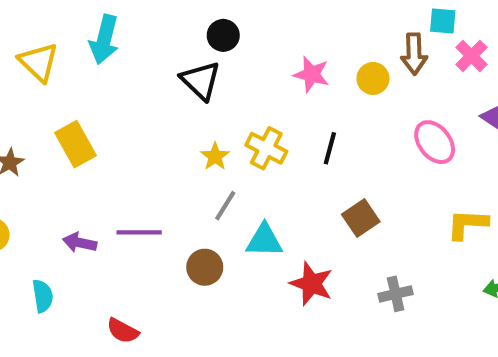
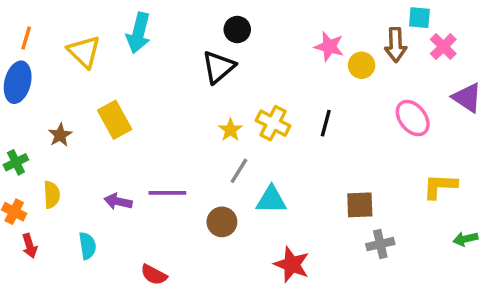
pink star: (311, 74) -> (329, 47), moved
black triangle: (201, 81) -> (219, 67), turned 36
brown square: (361, 218) -> (360, 205), moved, turned 32
red star: (311, 284) -> (292, 264), moved

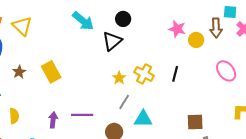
cyan arrow: (139, 33) -> (83, 21), moved, turned -65
yellow triangle: (84, 52) -> (22, 26), moved
brown star: (60, 135) -> (19, 72), moved
purple arrow: (118, 201) -> (53, 120), turned 84

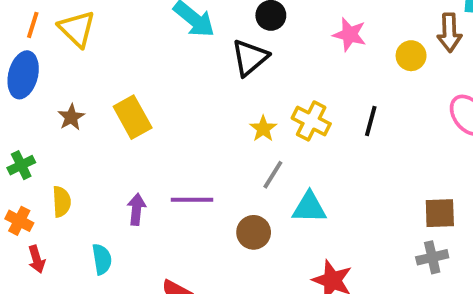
pink star: (177, 29) -> (350, 35), moved
brown square: (195, 122) -> (440, 213), moved

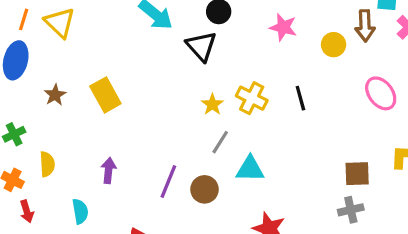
black triangle: (250, 58) -> (201, 46), turned -32
black line: (371, 121) -> (300, 98), turned -30
purple line: (192, 200) -> (168, 181), moved, turned -68

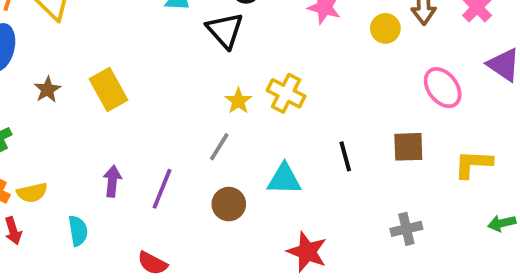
black line: (300, 98) -> (345, 156), moved
gray line: (220, 142) -> (219, 147), moved
yellow semicircle: (47, 164) -> (32, 193), moved, turned 80
brown square: (357, 174) -> (408, 147), moved
purple line: (168, 181) -> (162, 189), moved

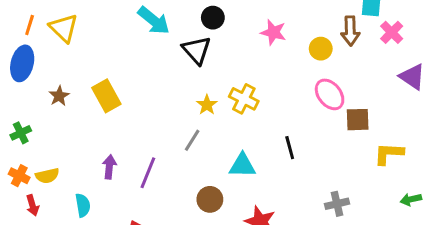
pink ellipse: (443, 88) -> (330, 94), moved
brown square: (408, 147) -> (358, 120), moved
brown circle: (229, 204) -> (210, 199), moved

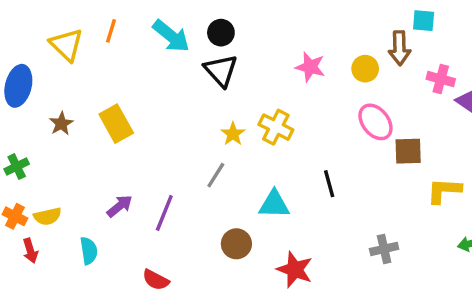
black circle: (213, 18) -> (221, 33), moved
orange line: (30, 25) -> (111, 31), moved
pink star: (273, 32) -> (310, 67), moved
pink cross: (392, 32) -> (441, 79), moved, turned -30
purple arrow: (109, 167) -> (120, 206), turned 45

